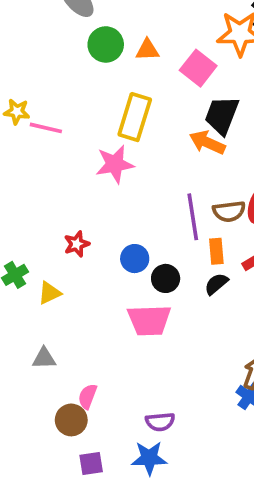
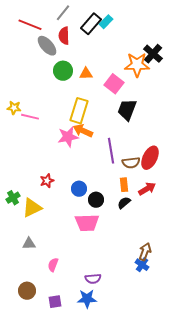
orange arrow: (207, 142) -> (83, 131), moved
purple line: (193, 217) -> (111, 151), moved
yellow triangle: (49, 293) -> (32, 208), size x1.5
brown circle: (71, 420) -> (27, 291), moved

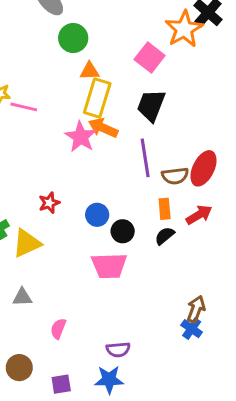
orange star: (137, 65) -> (184, 29), turned -30
orange triangle: (86, 74) -> (90, 71), moved
black trapezoid: (127, 110) -> (151, 105), moved
pink star: (68, 137) -> (81, 137), turned -30

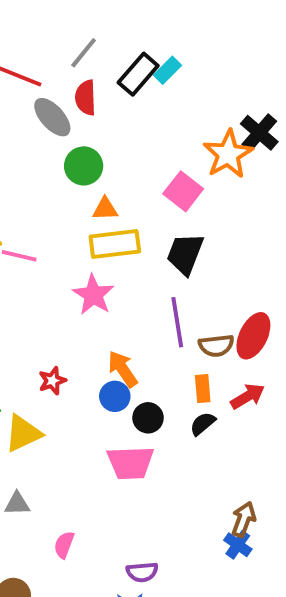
yellow rectangle: (97, 98) -> (115, 244), turned 66
orange arrow: (103, 128) -> (123, 369), moved, turned 32

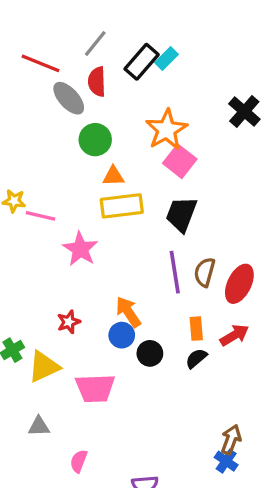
orange star: (228, 154) -> (166, 130), moved
pink star: (93, 295) -> (80, 249), moved
brown semicircle: (216, 346) -> (205, 272), moved, turned 112
pink trapezoid: (130, 463) -> (95, 388), moved

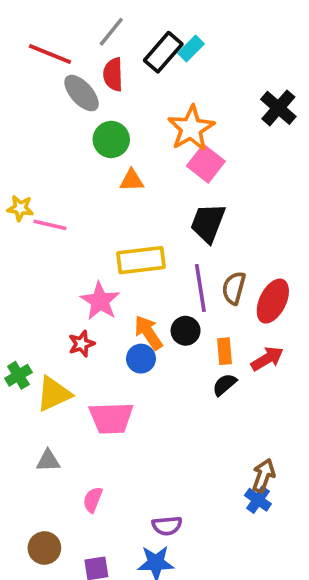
yellow rectangle: (122, 206) -> (141, 260), moved
pink star: (80, 249) -> (100, 301), moved
black circle: (150, 353) -> (186, 331), moved

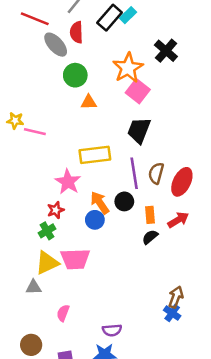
black cross: (278, 108) -> (166, 51), moved
green cross: (18, 375) -> (47, 231), moved
yellow triangle: (54, 394) -> (47, 263), moved

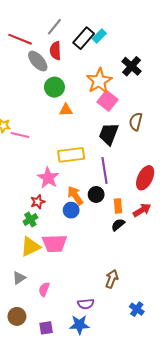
brown semicircle: (156, 173) -> (136, 122), moved
gray triangle: (34, 287) -> (19, 278), moved, turned -32
brown arrow: (176, 297) -> (112, 279), moved
blue cross: (172, 313) -> (137, 309), moved

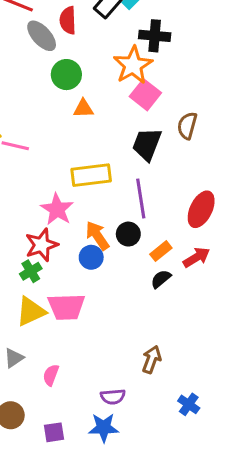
black cross: (132, 66) -> (155, 36), moved, turned -36
red star: (38, 202) -> (42, 245), size x1.5
orange rectangle: (118, 206) -> (161, 251), turned 56

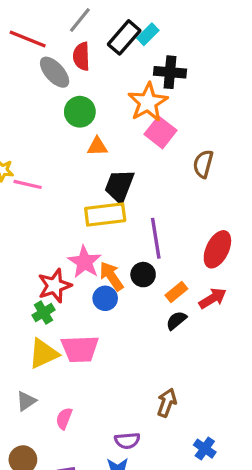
black trapezoid: (147, 144) -> (119, 186), moved
pink star: (57, 209) -> (85, 262), moved

